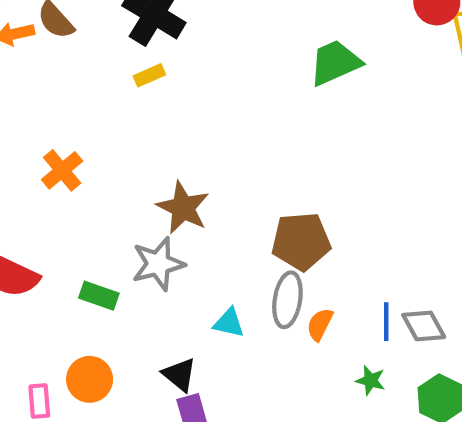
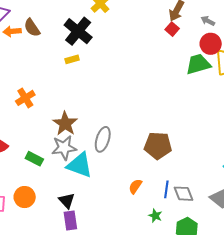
green trapezoid: (335, 63) -> (198, 64), moved
brown star: (183, 208) -> (65, 124), moved
brown pentagon: (301, 241) -> (158, 146), moved
gray ellipse: (287, 300) -> (103, 139), moved
cyan triangle: (229, 323) -> (80, 165), moved, size x1.8

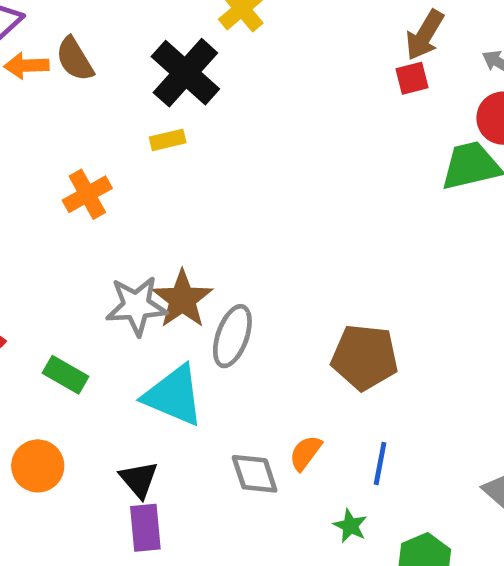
red square: (172, 29) -> (412, 78), turned 32
orange cross: (25, 98) -> (87, 194), moved
brown star: (65, 124) -> (182, 299), moved
gray star: (64, 148) -> (136, 306), moved
gray diamond: (184, 194) -> (255, 474), moved

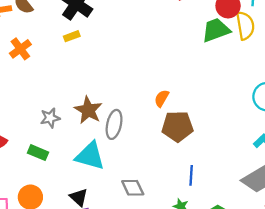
orange cross: (87, 194) -> (20, 49), moved
gray star: (136, 306) -> (50, 118), moved, size x0.7
orange semicircle: (305, 453) -> (162, 98), moved

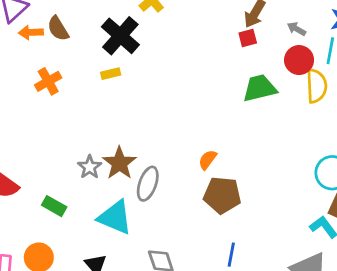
green trapezoid: (216, 30) -> (260, 88), moved
gray star: (50, 118) -> (90, 167), moved, turned -30

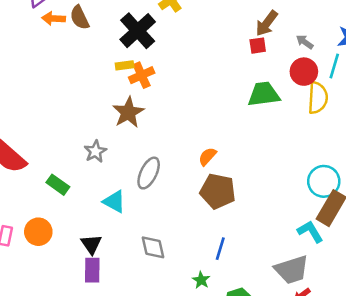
orange cross: (48, 81) -> (142, 75), moved
brown star: (119, 163) -> (128, 112), moved
cyan triangle: (115, 217) -> (114, 202), size x0.7

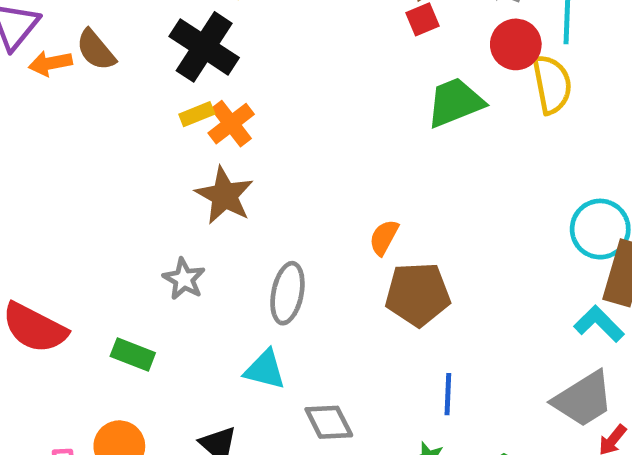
cyan triangle: (114, 202) -> (265, 370), moved

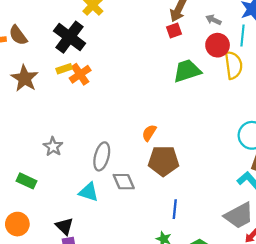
brown star: (224, 195) -> (25, 78), moved
gray diamond: (329, 422) -> (124, 182), moved

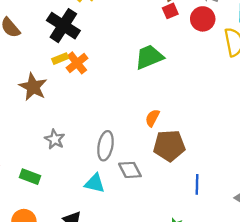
red circle: (218, 45) -> (203, 19), moved
green trapezoid: (187, 71) -> (149, 57), moved
brown star: (25, 78) -> (33, 87), moved
blue line: (175, 209) -> (197, 184), moved

